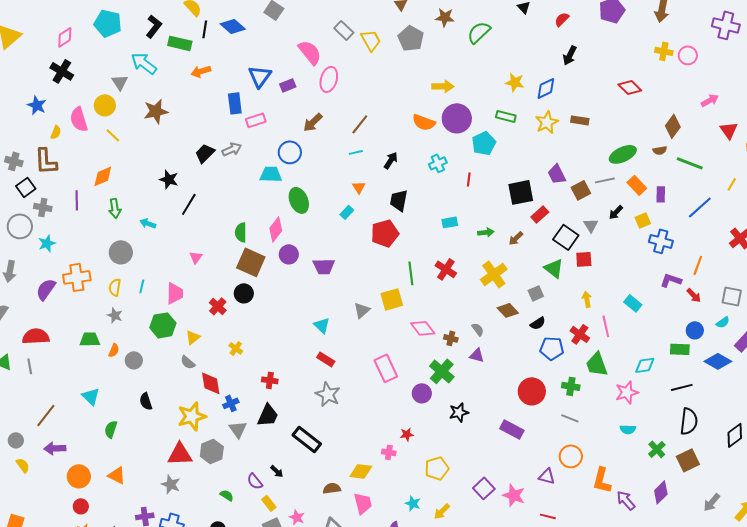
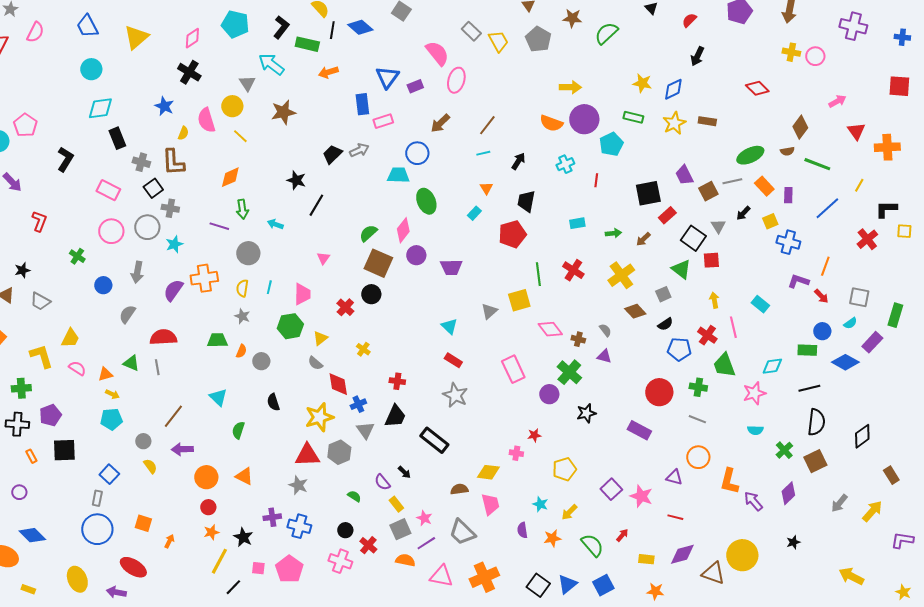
purple line: (77, 200) -> (219, 226), moved, turned -72
green semicircle: (241, 232) -> (368, 233), turned 48

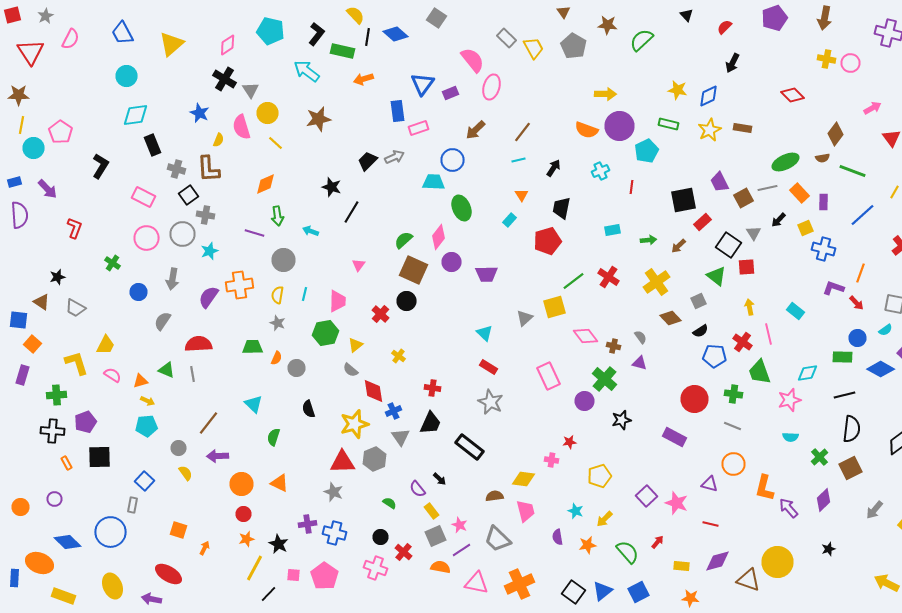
gray triangle: (247, 83) -> (250, 90), moved
green line: (538, 274) -> (574, 281), turned 60
blue circle: (97, 529) -> (110, 532), moved
yellow rectangle: (28, 589) -> (64, 596), size x1.6

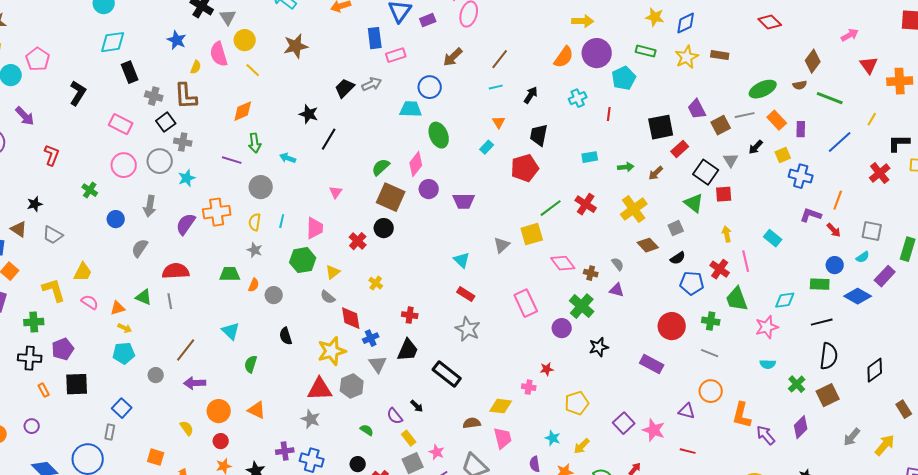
orange semicircle: (586, 130) -> (564, 57), turned -75
yellow semicircle: (186, 473) -> (187, 428), moved

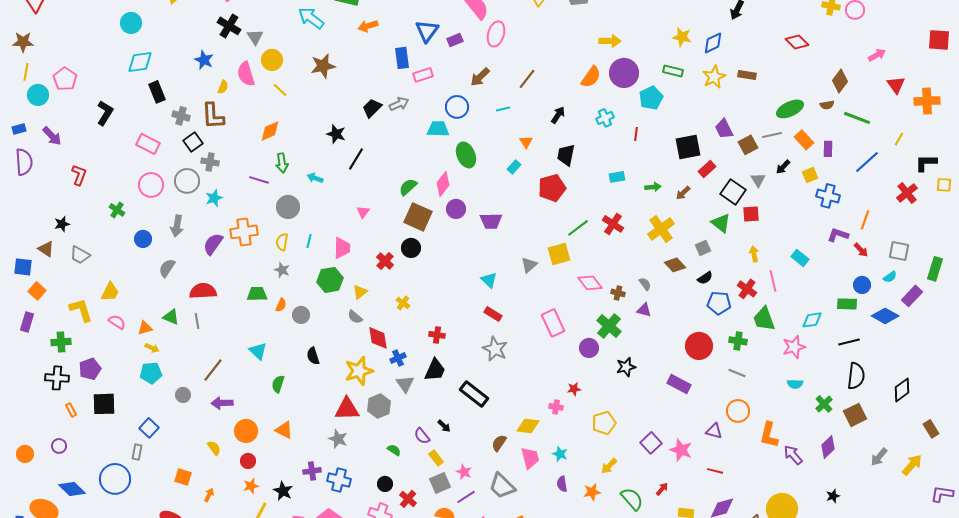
cyan line: (496, 87) -> (503, 109), moved
brown semicircle: (472, 423) -> (499, 443), turned -48
cyan star: (553, 438) -> (560, 454), moved

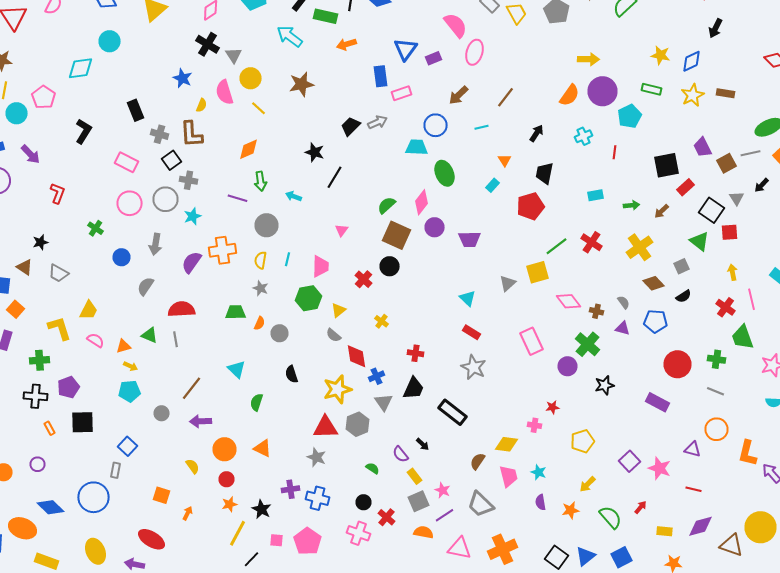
cyan diamond: (140, 62) -> (80, 68), moved
blue pentagon: (719, 303) -> (656, 321), moved

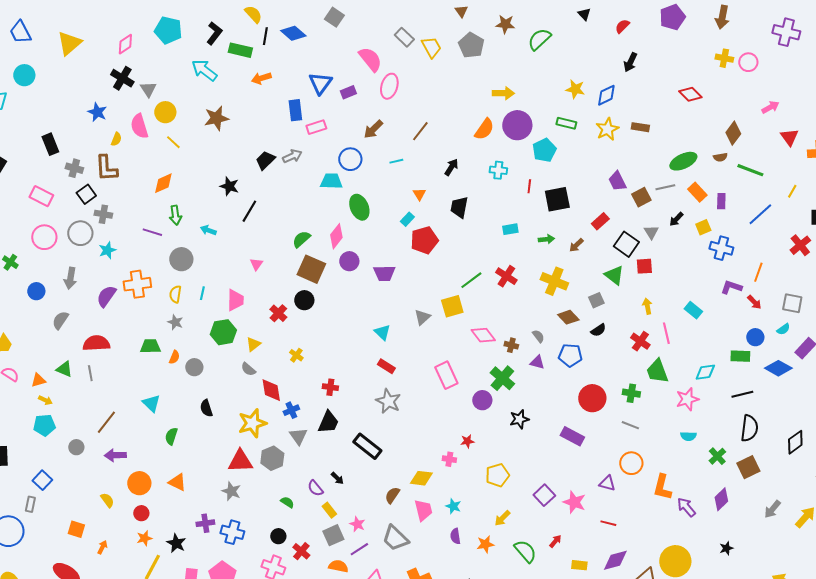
cyan cross: (584, 136) -> (498, 170), turned 30
black square: (666, 165) -> (557, 199), moved
red pentagon: (530, 206) -> (424, 240), moved
yellow cross: (640, 247) -> (554, 281), turned -32

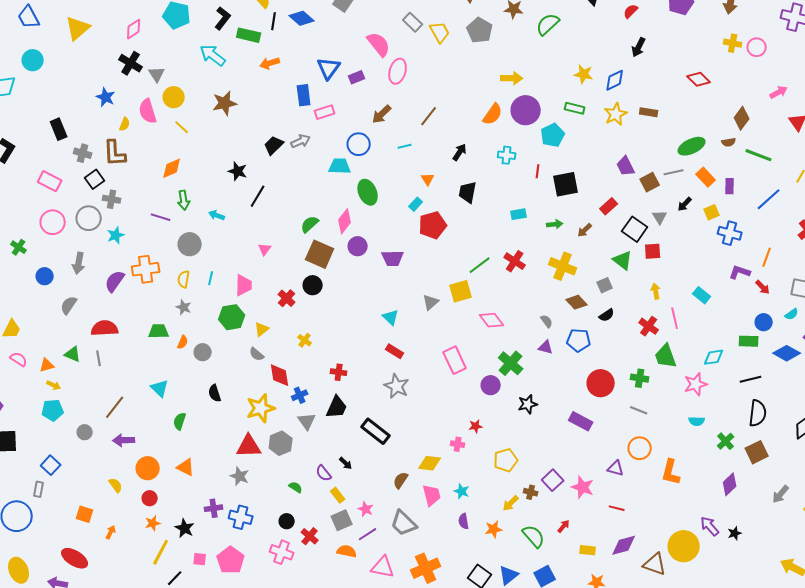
brown cross: (511, 345) -> (531, 492), moved
purple arrow: (686, 507) -> (710, 526), moved

